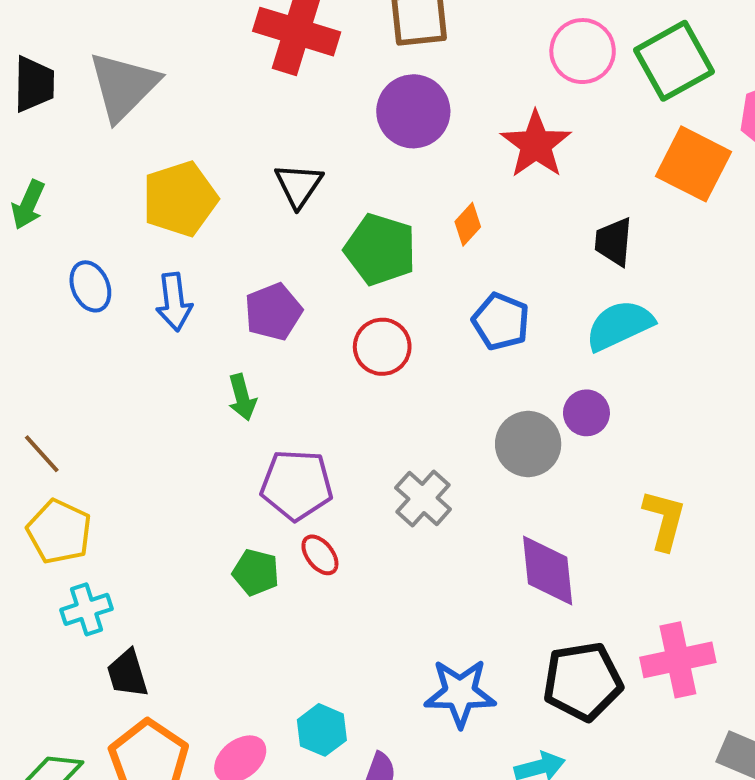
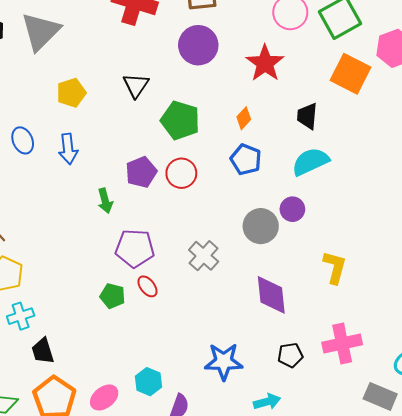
yellow pentagon: (180, 199) -> (71, 93), size x0.7
orange diamond: (468, 224) -> (244, 118), moved
purple pentagon: (273, 312) -> (141, 172), moved
black pentagon: (583, 681) -> (290, 355), size x0.6

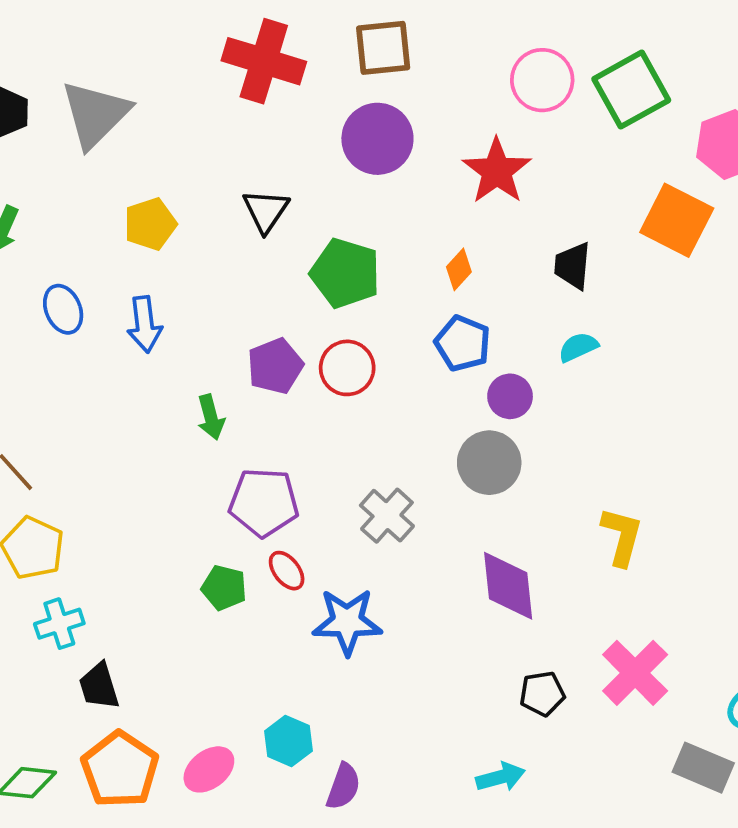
orange square: (351, 74) -> (677, 220), moved
cyan semicircle: (310, 162) -> (578, 347), size x0.6
purple circle: (292, 209) -> (510, 396), moved
pink cross: (342, 344) -> (635, 673), turned -33
blue star: (224, 362) -> (347, 622), moved

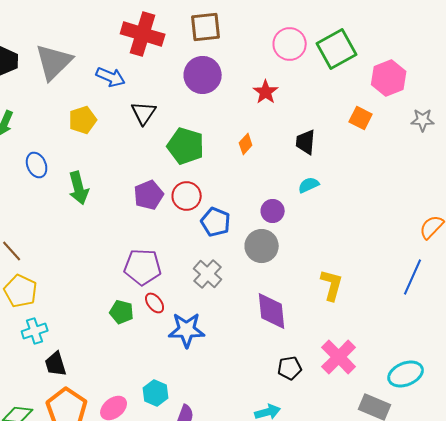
red star: (497, 171) -> (266, 92), size x0.7
orange square: (677, 220) -> (361, 118), size x0.6
blue arrow: (145, 324) -> (111, 77), moved, turned -60
blue pentagon: (463, 343) -> (216, 222), moved
green arrow: (211, 417) -> (79, 188), moved, size x1.4

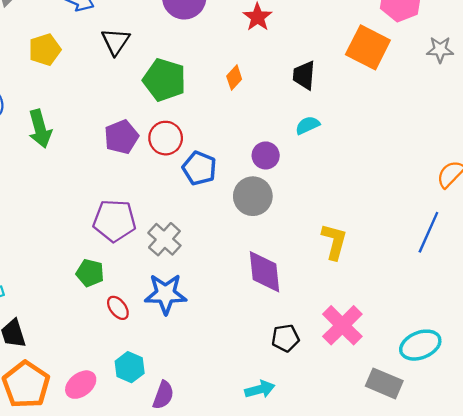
orange square: (361, 118) -> (368, 47), size x1.6
gray cross: (208, 274) -> (164, 239), moved
red ellipse: (155, 303) -> (118, 308), moved

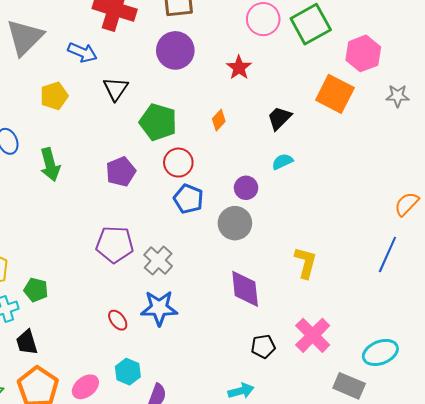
black trapezoid: (304, 75) -> (279, 118), turned 40
red circle: (166, 138) -> (178, 163), moved
green pentagon: (90, 273) -> (36, 290), moved

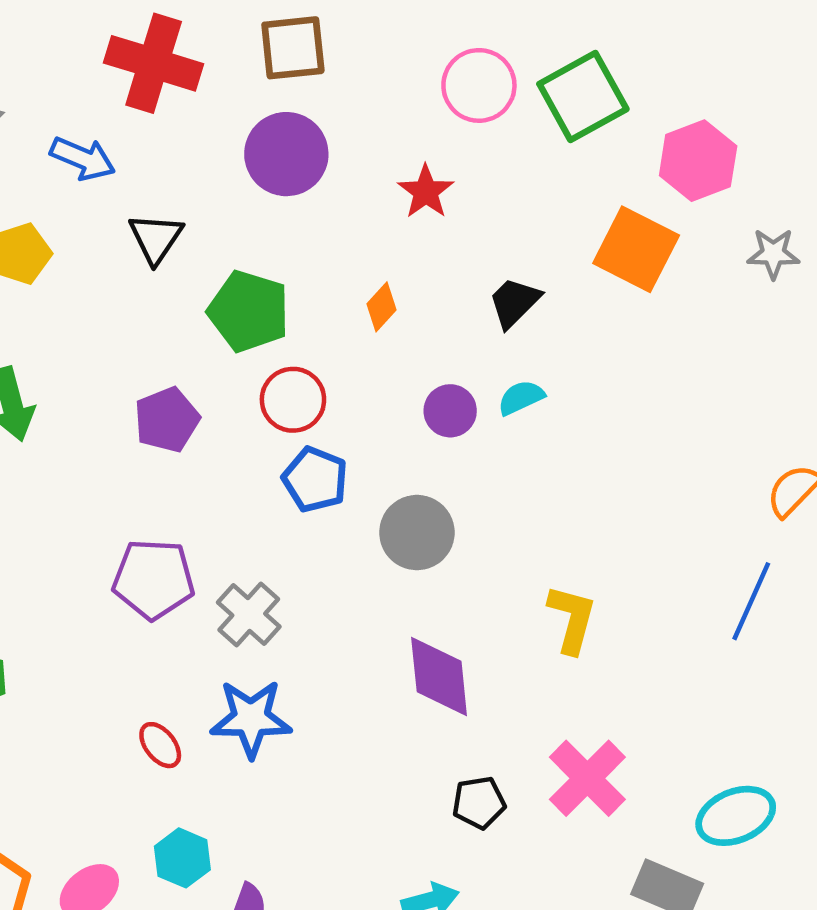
purple circle: (246, 188) -> (450, 411), moved

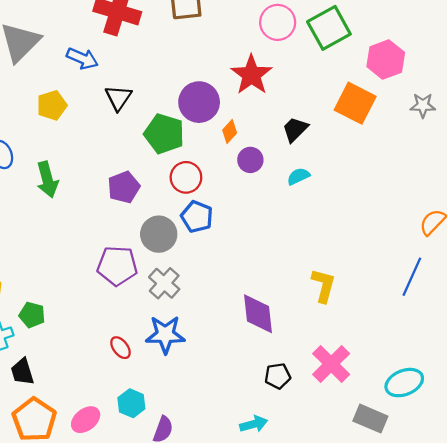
purple circle: (286, 154) -> (199, 102), moved
red star: (426, 192) -> (251, 75), size x1.5
purple circle: (450, 411) -> (250, 160), moved
gray circle: (417, 533) -> (159, 234), moved

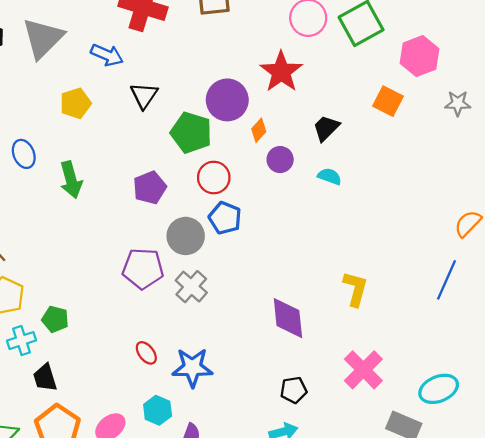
orange square: (355, 103) -> (388, 101), size x0.7
cyan semicircle: (298, 176) -> (330, 176), turned 45
blue star: (165, 335) -> (192, 368), moved
black pentagon: (278, 376) -> (294, 390), moved

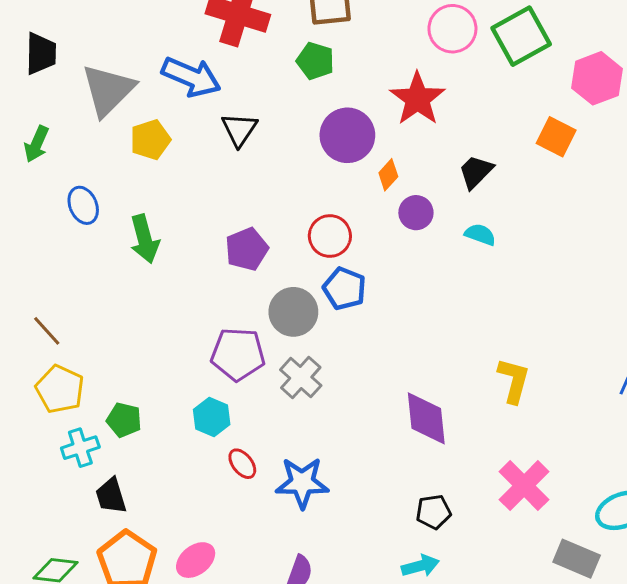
gray triangle: (43, 38) -> (108, 90), moved
blue arrow: (107, 55) -> (191, 77), size x1.4
green pentagon: (191, 133) -> (315, 61), moved, size x0.7
cyan hexagon: (158, 410) -> (212, 417), moved

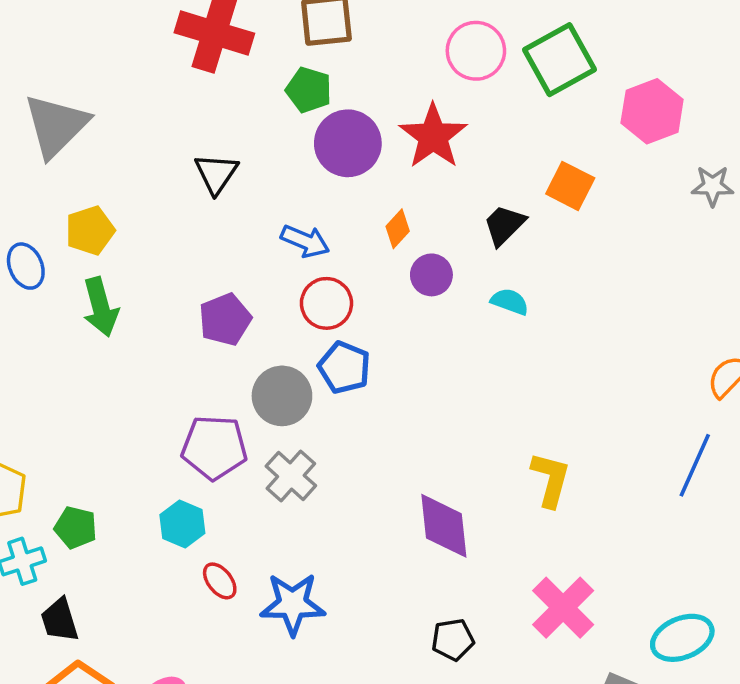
blue arrow: (191, 77) -> (305, 241), moved, size x0.7
purple circle: (347, 135) -> (348, 143), moved
orange square: (556, 137) -> (570, 186), moved
yellow pentagon: (150, 140) -> (90, 230), moved

